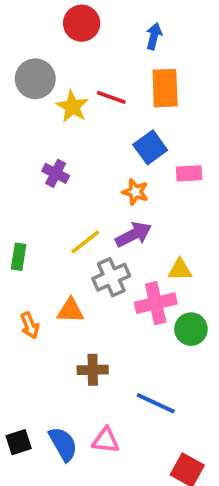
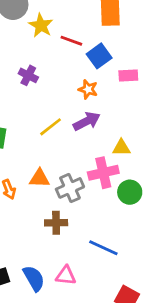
red line: (111, 97) -> (71, 41), moved
gray cross: (111, 277) -> (70, 188), moved

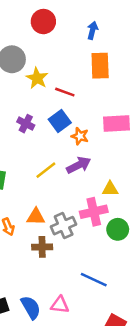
blue square: (99, 56) -> (60, 121), moved
pink rectangle: (128, 75) -> (116, 124), size x1.5
brown cross: (56, 223) -> (42, 247), moved

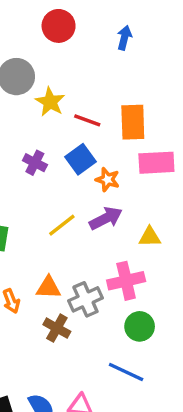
orange rectangle: (100, 66) -> (133, 122), moved
yellow triangle: (110, 189) -> (150, 237), moved
green circle: (118, 229) -> (140, 326), moved
brown cross: (42, 247) -> (57, 328), turned 30

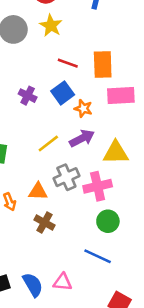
yellow star: (50, 102) -> (51, 26), moved
yellow triangle: (150, 237) -> (116, 153), size x1.5
gray cross: (86, 299) -> (66, 177), moved

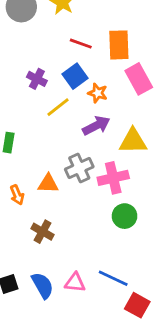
pink rectangle: (121, 96) -> (139, 79), turned 64
yellow line: (48, 143) -> (58, 107), moved
brown cross: (44, 223) -> (42, 232), moved
blue line: (98, 256) -> (113, 278), moved

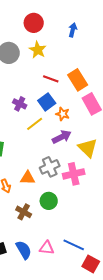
orange rectangle: (119, 45) -> (78, 80), turned -30
yellow triangle: (133, 141) -> (88, 148), turned 45
green circle: (125, 216) -> (49, 201), moved

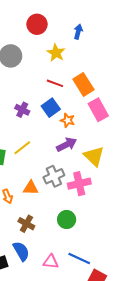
yellow star: (38, 50) -> (56, 53), moved
yellow line: (35, 124) -> (22, 148), moved
green circle: (49, 201) -> (67, 219), moved
blue semicircle: (24, 250) -> (21, 251), moved

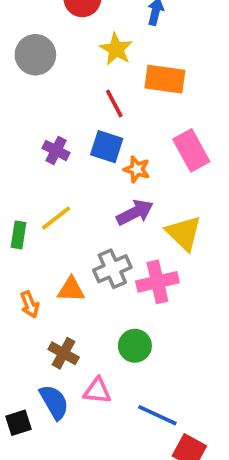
red line: (55, 83) -> (114, 104), turned 42
orange rectangle: (83, 84) -> (165, 79), moved, turned -50
blue square: (51, 108) -> (107, 147), turned -36
pink triangle: (51, 262) -> (97, 391), moved

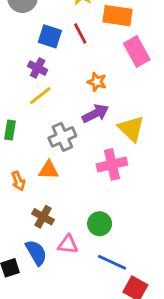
blue square: (107, 147) -> (50, 36), moved
pink rectangle: (191, 150) -> (137, 51), moved
yellow line: (56, 218) -> (40, 96), moved
gray cross: (112, 269) -> (62, 137), moved
green circle: (135, 346) -> (100, 224), moved

